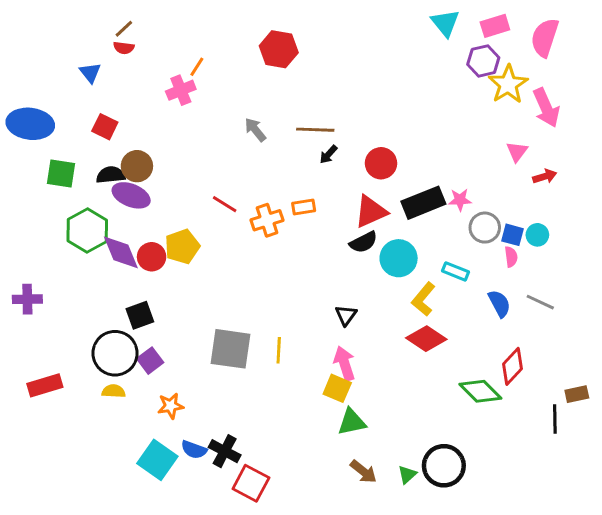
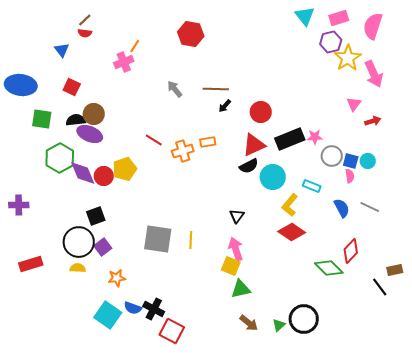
black line: (555, 419) -> (380, 287), turned -36

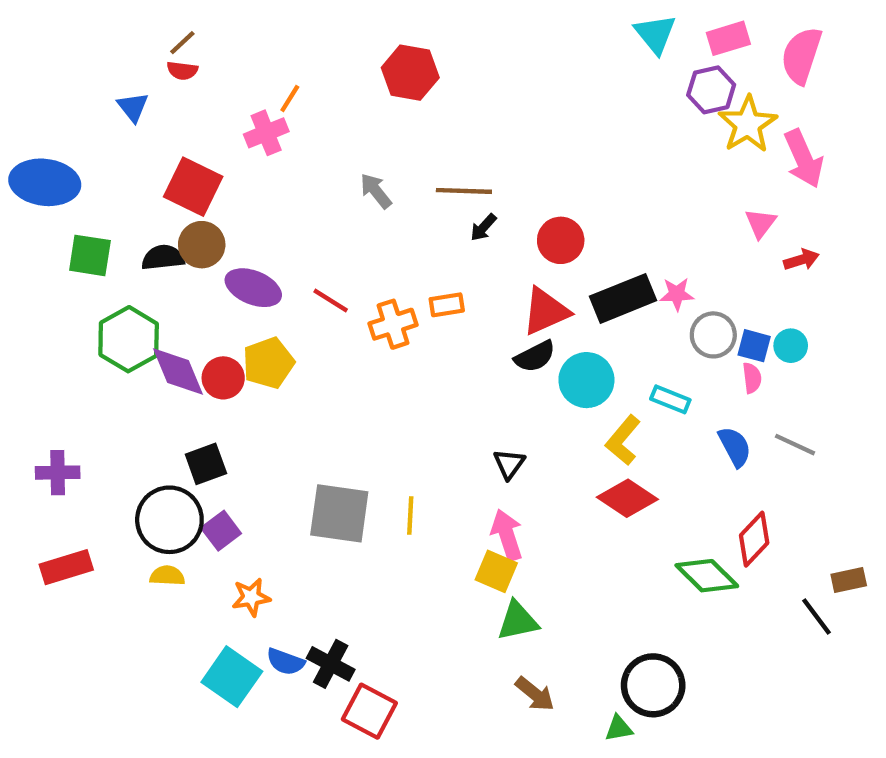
red square: (72, 87) -> (193, 187), moved, size x1.5
purple ellipse: (90, 134) -> (253, 288), moved
purple cross: (19, 205) -> (58, 473), moved
green triangle: (279, 325) -> (619, 728), moved, turned 32

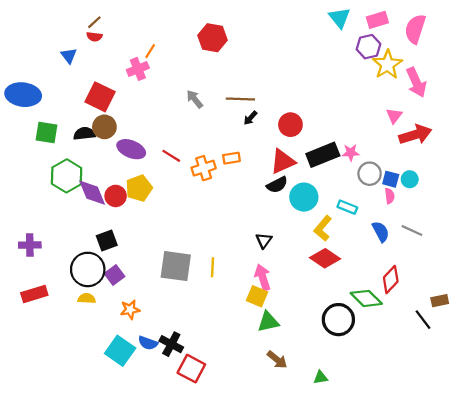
red arrow: (801, 260) -> (415, 135), size x1.8
black circle: (653, 685) -> (338, 320), moved

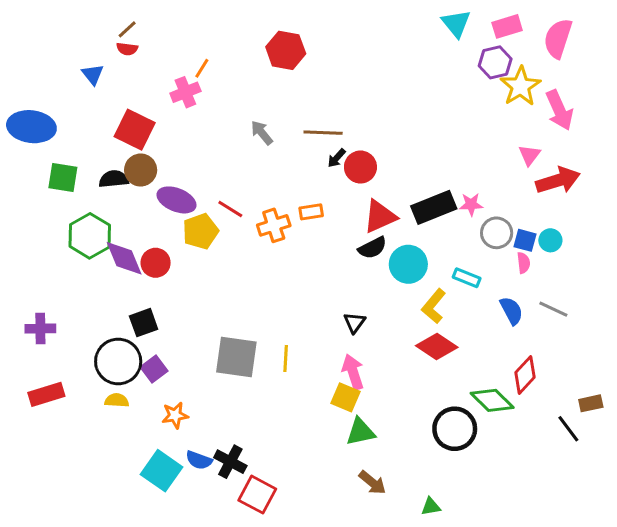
red circle: (290, 125) -> (360, 167), moved
yellow pentagon: (139, 188) -> (200, 231), moved

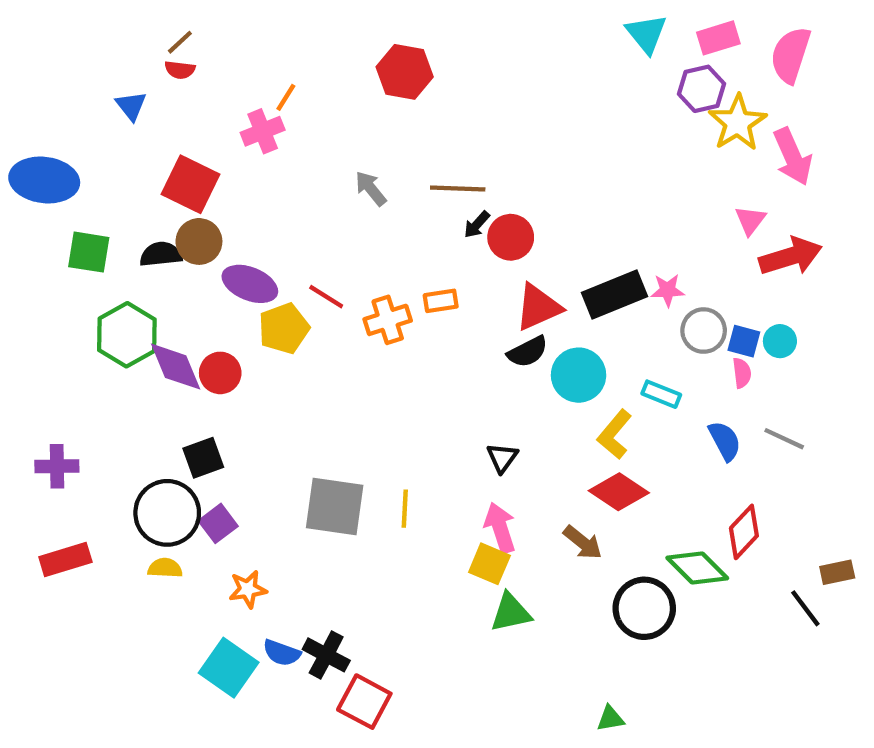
brown arrow: (372, 483) -> (583, 543), moved

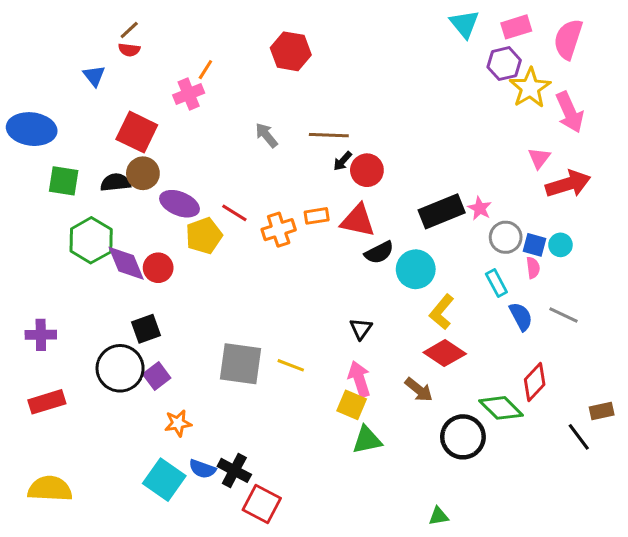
pink star: (668, 290) -> (480, 208), turned 30
red triangle: (538, 307) -> (358, 220), moved, turned 36
cyan rectangle: (661, 394) -> (496, 283), moved, turned 40
yellow line: (405, 509) -> (291, 365), turned -72
yellow semicircle: (165, 568) -> (50, 489), moved, size x1.8

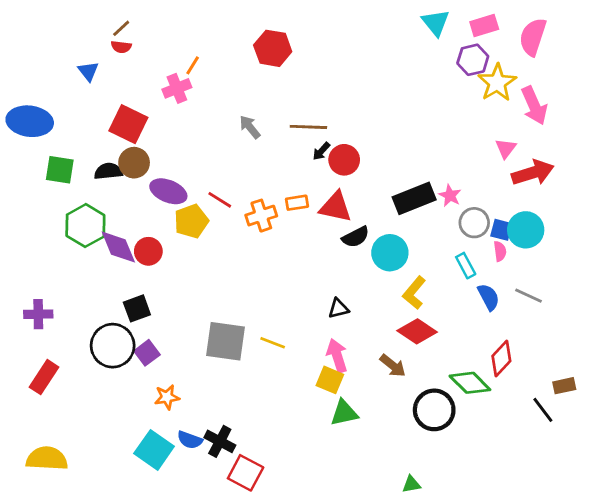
cyan circle: (560, 245) -> (526, 230), size x1.6
black triangle: (361, 329) -> (338, 308), turned 40
red rectangle: (47, 402) -> (44, 377), turned -40

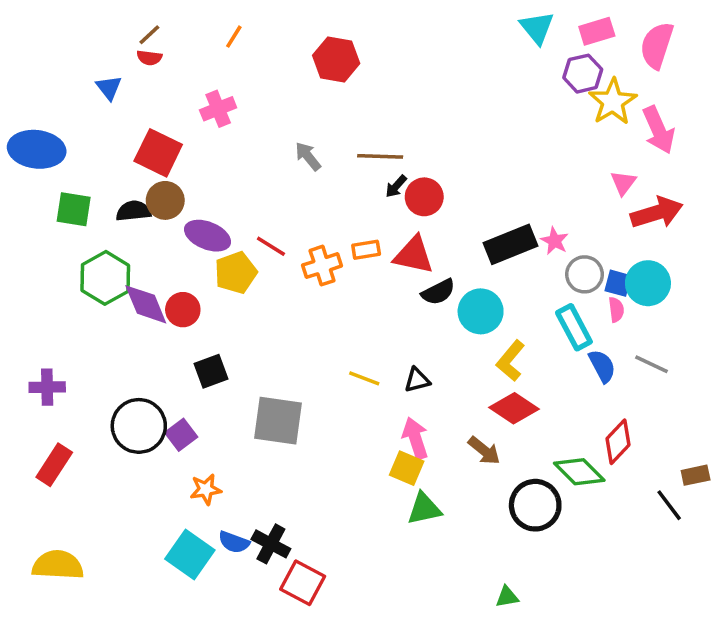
orange line: (193, 65) -> (234, 37), moved
cyan rectangle: (466, 266) -> (574, 327), size x1.4
black square: (137, 308) -> (211, 371), moved
yellow line: (273, 343) -> (364, 378), moved

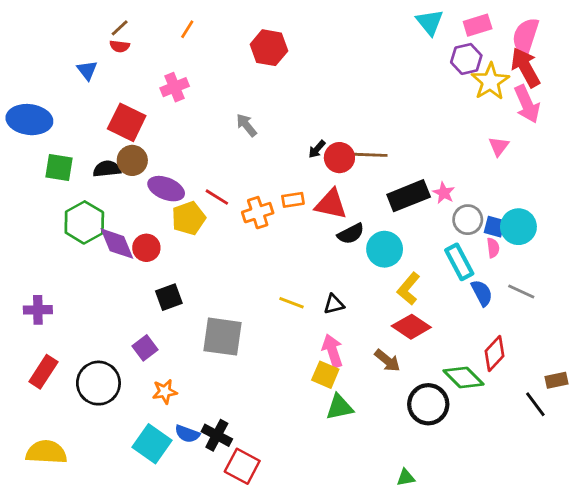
brown line: (380, 156) -> (369, 155), moved
red arrow: (657, 213) -> (526, 67), moved, turned -102
black circle: (139, 426) -> (98, 383), moved

